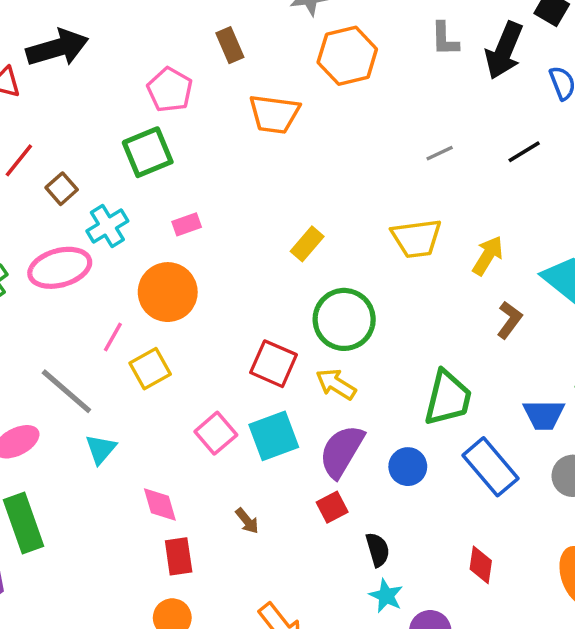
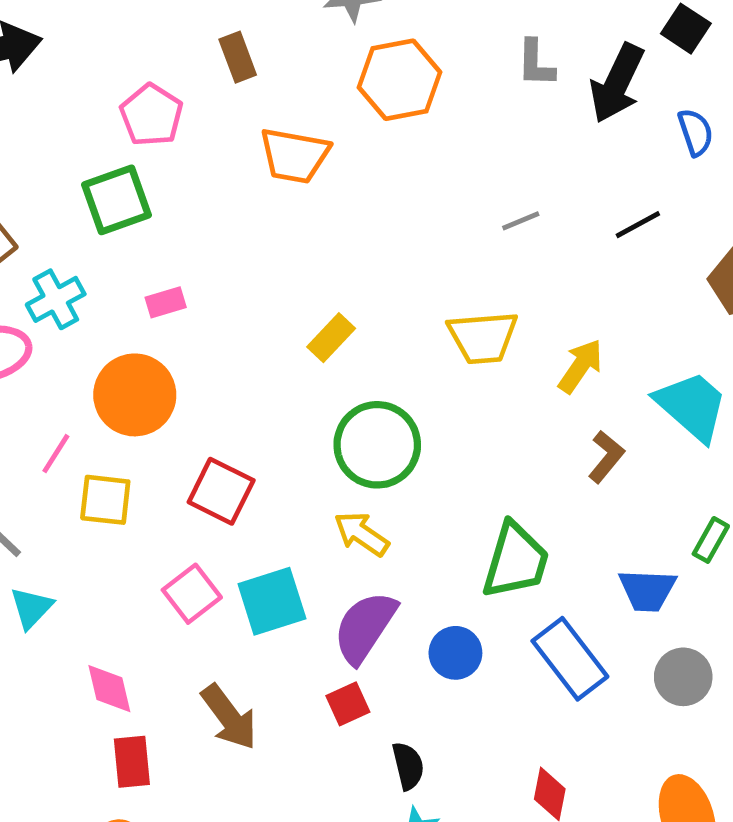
red square: (273, 364) -> (221, 491), moved
yellow square: (150, 369) -> (105, 500), turned 33
brown arrow: (247, 521) -> (229, 717), size x1.8

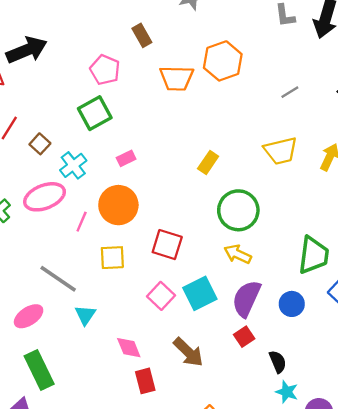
orange hexagon: (399, 80) -> (223, 61), moved
pink line: (56, 454) -> (82, 222), moved

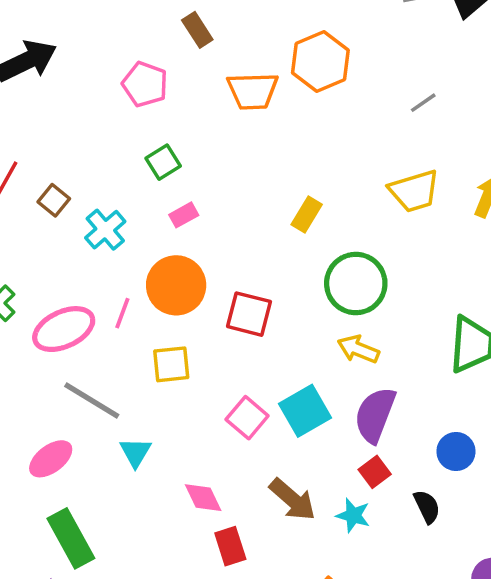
green square: (95, 113) -> (163, 162), moved, size x0.7
pink ellipse: (44, 197) -> (64, 329), moved
red square: (167, 245) -> (249, 314), moved
blue circle: (292, 304) -> (456, 451), moved
cyan star: (287, 392) -> (353, 515), moved

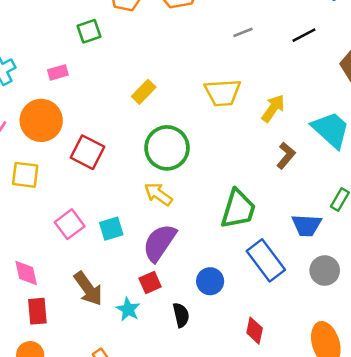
green square: (163, 162) -> (89, 31), moved
cyan square: (305, 411) -> (111, 229), size x0.7

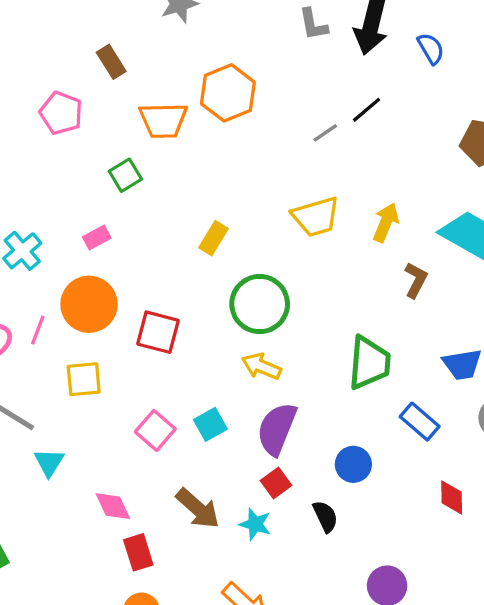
black line: (304, 35) -> (367, 110), moved
blue rectangle: (266, 260) -> (420, 422), size x0.7
red diamond: (255, 331) -> (452, 497), moved

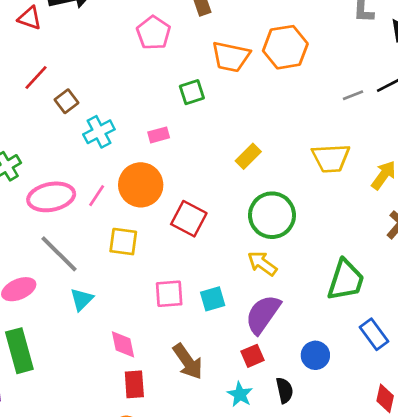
pink square: (155, 430) -> (169, 294), turned 32
cyan star: (255, 524) -> (240, 394), moved

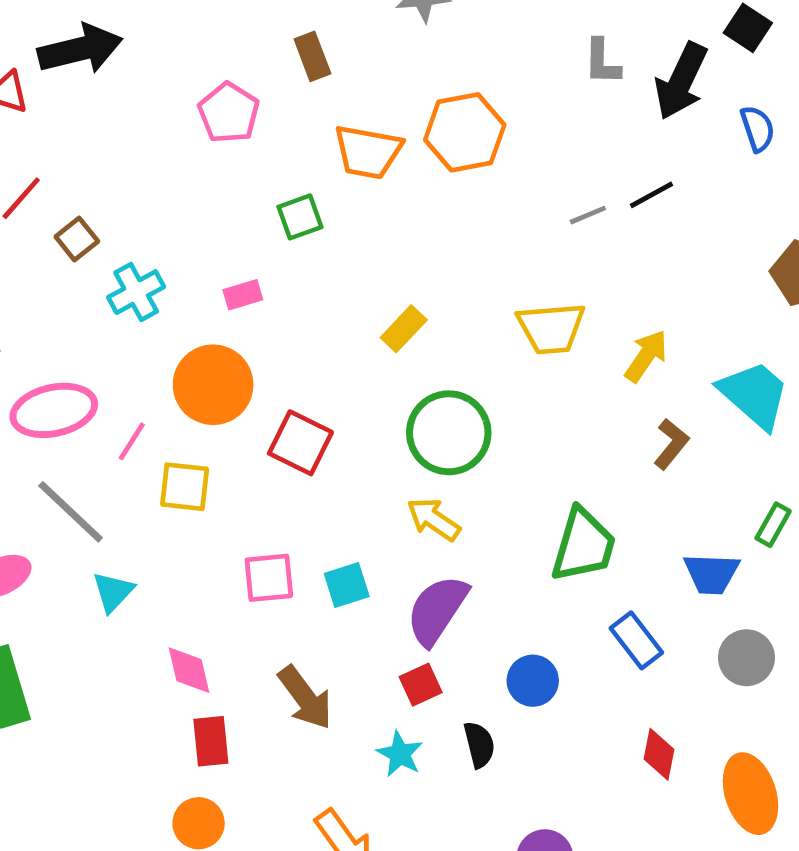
pink line: (97, 196) -> (132, 441), moved

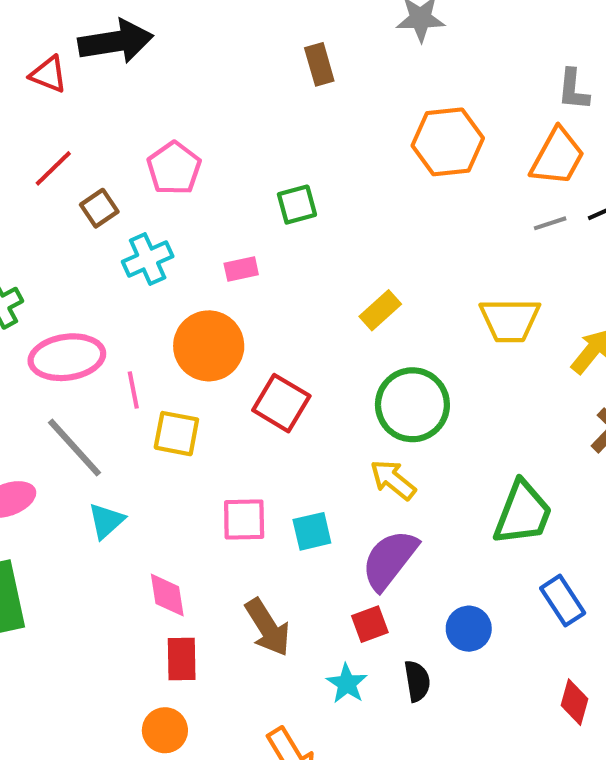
pink pentagon: (229, 113) -> (174, 168), moved
orange trapezoid: (368, 152) -> (557, 157), moved, turned -76
pink line: (132, 441) -> (133, 390), turned -48

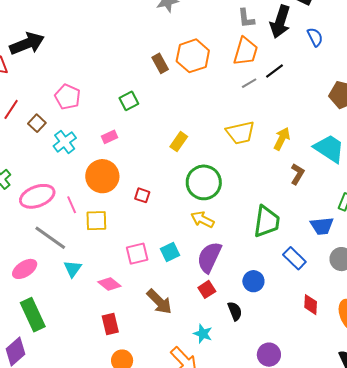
brown rectangle: (319, 64) -> (160, 63), moved
red square: (281, 403) -> (142, 195), size x0.6
pink diamond: (167, 595) -> (109, 284), moved, turned -30
red rectangle: (182, 659) -> (110, 324), moved
cyan star: (347, 684) -> (203, 334), moved

